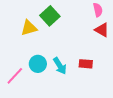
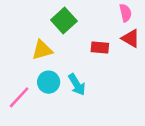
yellow triangle: (29, 28) -> (42, 50), moved
red rectangle: (86, 64) -> (100, 47), moved

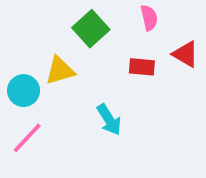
pink semicircle: (125, 13) -> (149, 18), moved
cyan circle: (49, 82) -> (23, 91), moved

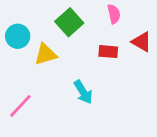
cyan circle: (23, 91) -> (18, 36), moved

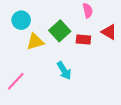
green square: (69, 22) -> (60, 31), moved
cyan circle: (18, 36) -> (21, 20), moved

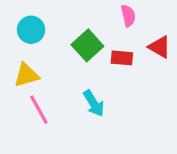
yellow triangle: (35, 42) -> (26, 75), moved
pink line: (16, 81) -> (39, 110), moved, turned -72

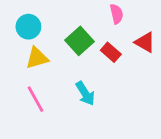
red rectangle: (122, 58) -> (111, 52), turned 36
yellow triangle: (26, 75) -> (37, 58), moved

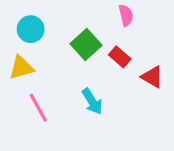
red triangle: (145, 42) -> (152, 77), moved
yellow triangle: (37, 58) -> (21, 68), moved

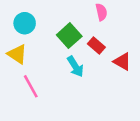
yellow triangle: (21, 68) -> (17, 54), turned 50
cyan arrow: (92, 101) -> (75, 67), moved

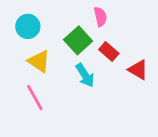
pink semicircle: (101, 12) -> (100, 17), moved
yellow triangle: (17, 54) -> (39, 61), moved

